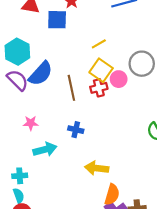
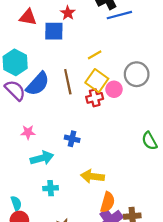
brown line: (71, 88) -> (68, 82), moved
cyan cross: (20, 176) -> (51, 188), moved

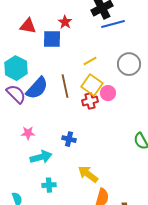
gray circle: (137, 74) -> (129, 64), moved
yellow arrow: (93, 176) -> (88, 174), turned 30

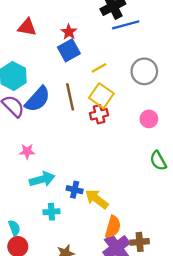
red star: (65, 22) -> (69, 32), moved
blue square: (52, 39) -> (69, 50), moved, turned -30
pink circle: (108, 93) -> (149, 119), moved
blue cross: (69, 139) -> (75, 190), moved

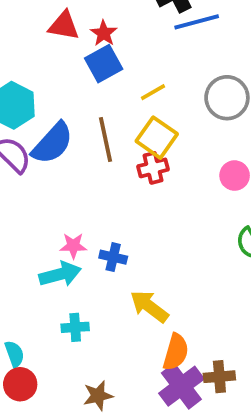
red triangle: (27, 27) -> (64, 26), moved
pink star: (27, 151) -> (73, 246), moved
blue cross: (75, 190) -> (113, 257), moved

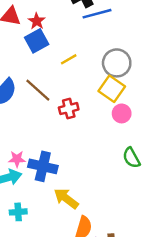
yellow square: (157, 138) -> (112, 89), moved
brown line: (106, 139) -> (38, 90), turned -36
blue cross: (113, 257) -> (43, 166), size x1.6

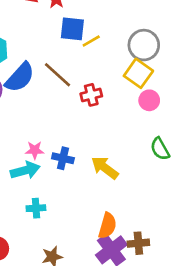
blue square: (37, 41) -> (72, 29), moved, turned 35
blue cross: (43, 166) -> (63, 158), size x0.7
yellow arrow: (66, 198) -> (105, 168), moved

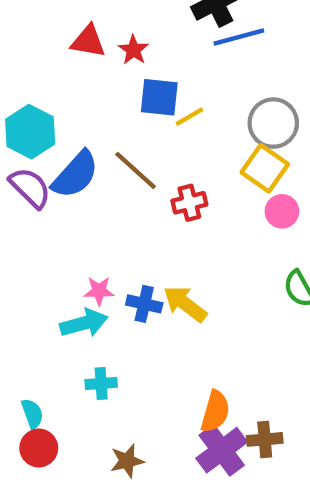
yellow arrow: (105, 168) -> (185, 304), moved

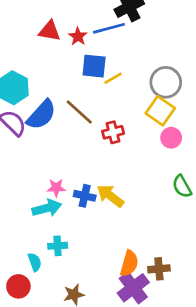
blue line: (239, 37) -> (109, 28), moved
cyan semicircle: (32, 414) -> (35, 262), moved
brown cross: (265, 439) -> (159, 269), moved

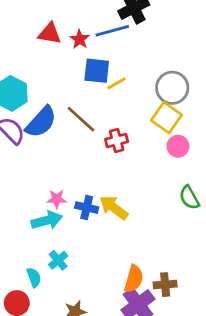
cyan cross: (58, 246) -> (58, 260), turned -36

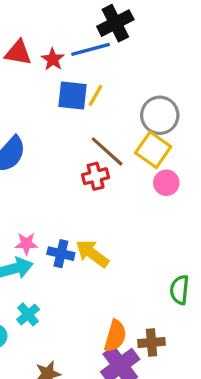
yellow line: (117, 83) -> (96, 96), moved, turned -30
brown line: (81, 119) -> (107, 151), moved
green semicircle: (189, 198) -> (179, 290), moved, turned 35

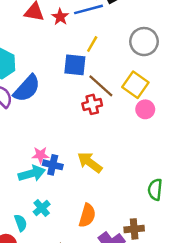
blue square: (72, 96) -> (75, 65), moved
gray circle: (160, 115) -> (144, 42), moved
blue cross: (61, 254) -> (53, 165), moved
orange semicircle: (115, 336) -> (87, 215), moved

